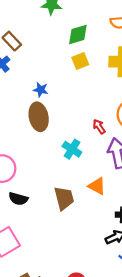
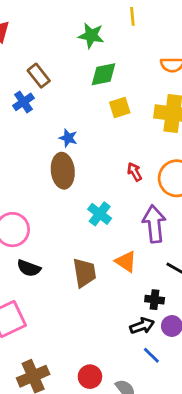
green diamond: (78, 35) -> (104, 74), moved
red arrow: (99, 127) -> (135, 172), moved

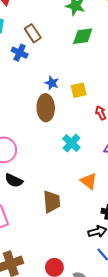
blue cross: (23, 102) -> (20, 53), turned -35
yellow square: (120, 108) -> (79, 90), moved
brown trapezoid: (84, 273) -> (52, 202), moved

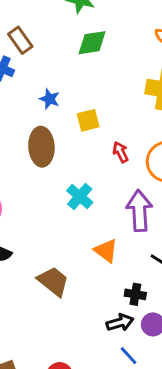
blue star: (52, 83) -> (50, 99), moved
brown trapezoid: (52, 202) -> (53, 281), turned -45

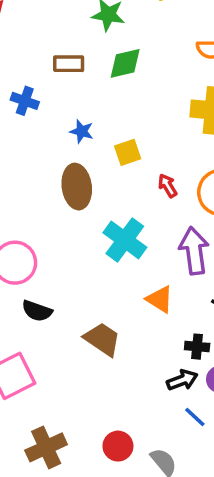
brown rectangle: (20, 40) -> (69, 64), moved, turned -50
cyan cross: (80, 196) -> (125, 240), size x1.4

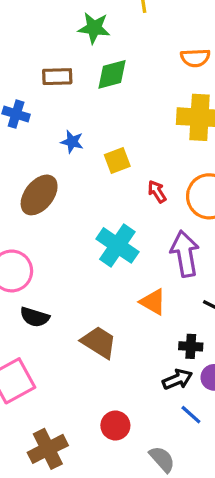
brown ellipse: (77, 187) -> (39, 195), moved, turned 48
red circle: (118, 446) -> (115, 425), moved

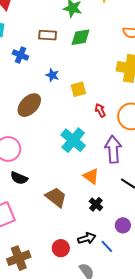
black cross: (191, 346) -> (96, 204), moved, turned 32
black arrow: (177, 379) -> (87, 238), moved

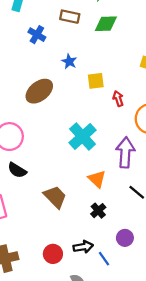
red arrow: (100, 110) -> (118, 99), moved

